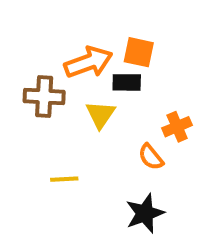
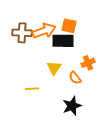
black rectangle: (127, 82) -> (63, 41), size x1.5
brown cross: (44, 96) -> (22, 33), moved
yellow triangle: (101, 115) -> (54, 68), moved

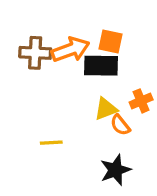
yellow triangle: (54, 68) -> (106, 109), moved, turned 35

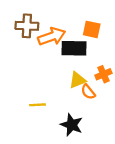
orange square: (111, 42) -> (92, 29), moved
brown cross: (35, 53) -> (27, 26), moved
black star: (115, 170) -> (72, 125), moved, turned -30

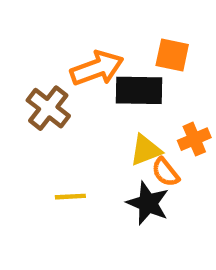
brown cross: (27, 26) -> (48, 108), moved, turned 35
black star: (72, 125) -> (148, 203), moved

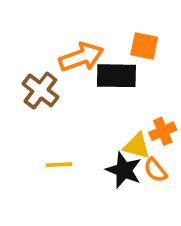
orange cross: (194, 139) -> (163, 131), moved
yellow triangle: (146, 150) -> (137, 146), moved, turned 36
orange semicircle: (166, 172) -> (155, 170), moved

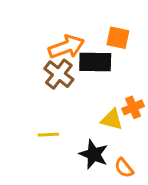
brown cross: (40, 90) -> (59, 74), moved
black star: (124, 170) -> (94, 154), moved
orange semicircle: (155, 170) -> (124, 168), moved

